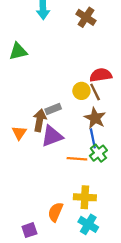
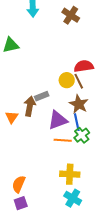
purple triangle: (52, 136) -> (58, 120), moved
orange semicircle: (55, 212) -> (19, 184), moved

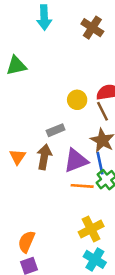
yellow circle: (67, 80) -> (77, 100), moved
brown arrow: (30, 106) -> (44, 157), moved
yellow cross: (70, 174) -> (91, 229), turned -30

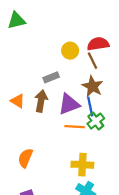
orange triangle: (18, 157) -> (18, 101), turned -32
yellow cross: (91, 229) -> (82, 165), turned 30
orange semicircle: (26, 242) -> (25, 158), moved

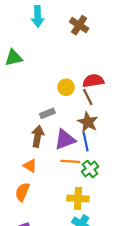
orange triangle: (18, 101) -> (30, 166), moved
green cross: (96, 121) -> (90, 169), moved

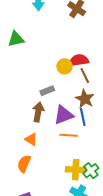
red semicircle: (93, 81) -> (79, 60), moved
green cross: (90, 169) -> (91, 171), moved

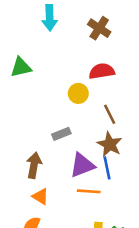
red semicircle: (79, 60) -> (102, 71), moved
yellow circle: (65, 66) -> (78, 93), moved
brown arrow: (38, 112) -> (34, 165), moved

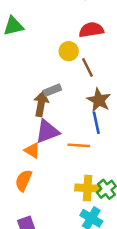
brown line: (110, 114) -> (88, 67), moved
brown arrow: (34, 165) -> (41, 104), moved
purple triangle: (82, 165) -> (47, 132), moved

